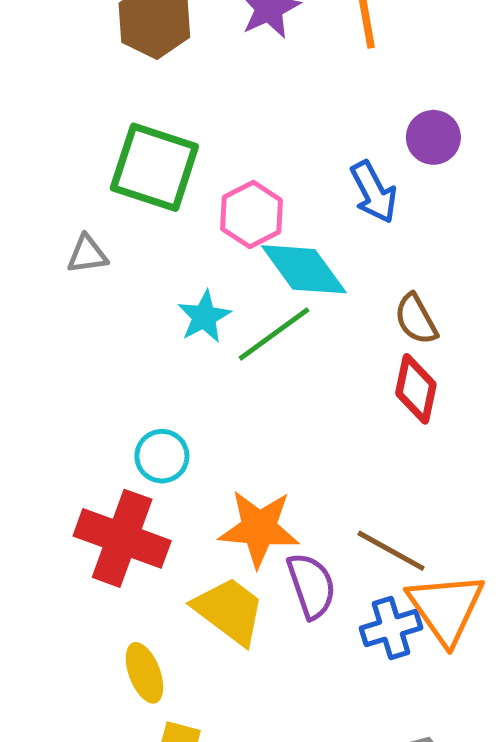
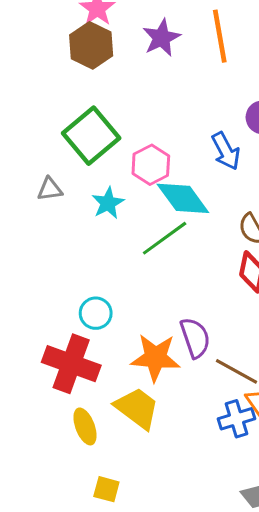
green square: (154, 167) -> (91, 136), turned 32
cyan star: (204, 317) -> (108, 203), moved
purple semicircle: (311, 586) -> (195, 338), moved
yellow ellipse: (144, 673) -> (85, 426), moved

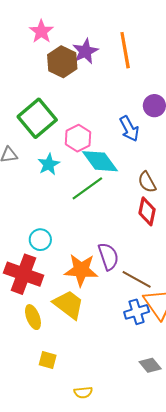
brown hexagon: (91, 45) -> (62, 62), moved

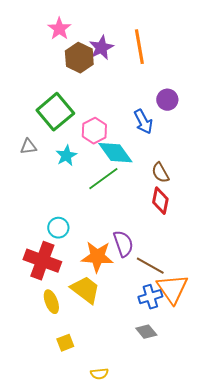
yellow square: (48, 360) -> (65, 343), turned -36
gray diamond: (150, 365) -> (146, 332), moved

